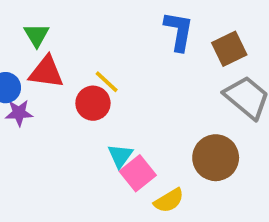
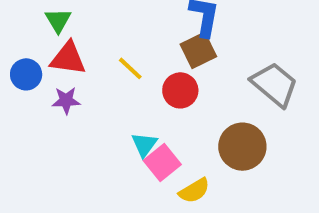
brown square: (229, 49) -> (198, 50), moved
red circle: (93, 103) -> (180, 90), moved
purple star: (19, 113) -> (66, 100), moved

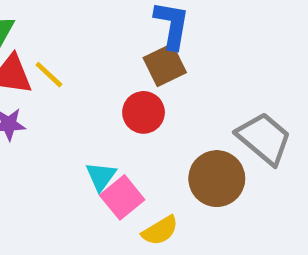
yellow line: (130, 68) -> (49, 75), moved
gray trapezoid: (274, 84) -> (264, 138), moved

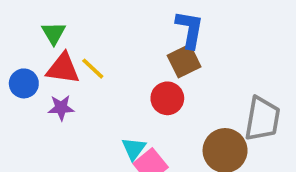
gray trapezoid: (264, 138) -> (262, 119), turned 60

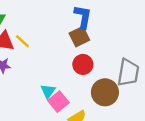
red circle: (167, 98) -> (83, 64), moved

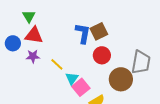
blue L-shape: (83, 17) -> (83, 33), moved
yellow line: (22, 41) -> (57, 64), moved

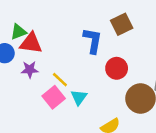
green triangle: (29, 16) -> (18, 32), moved, turned 40
brown square: (99, 31) -> (122, 24), moved
pink square: (81, 87) -> (54, 97), moved

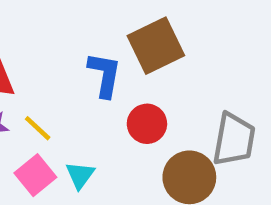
brown square: (122, 24) -> (156, 46), size x1.4
yellow line: (60, 80) -> (38, 128), moved

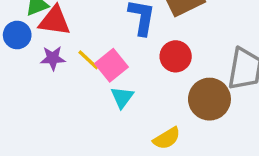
pink square: (35, 175) -> (112, 65), moved

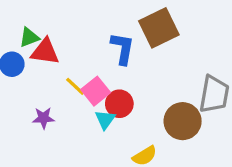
red circle: (176, 56) -> (119, 104), moved
purple star: (53, 58) -> (43, 118), moved

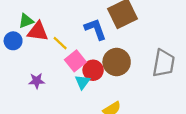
blue L-shape: (122, 48) -> (95, 29), turned -30
yellow line: (75, 86) -> (60, 43), moved
brown circle: (183, 121) -> (117, 62), moved

